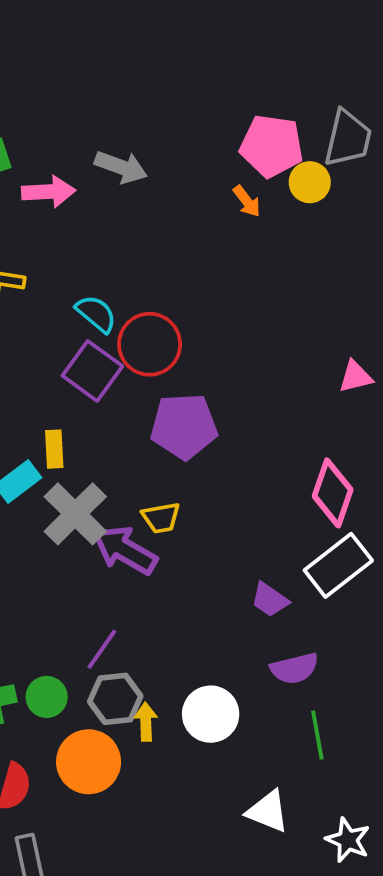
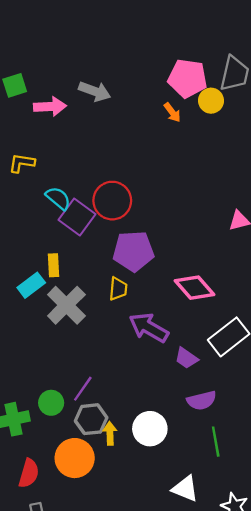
cyan semicircle: (96, 314) -> (58, 198), moved
pink diamond: (333, 493) -> (195, 288), moved, turned -60
yellow trapezoid: (161, 518) -> (118, 289), moved, turned -75
purple arrow: (125, 550) -> (149, 328), moved
green circle: (47, 697) -> (51, 403), moved

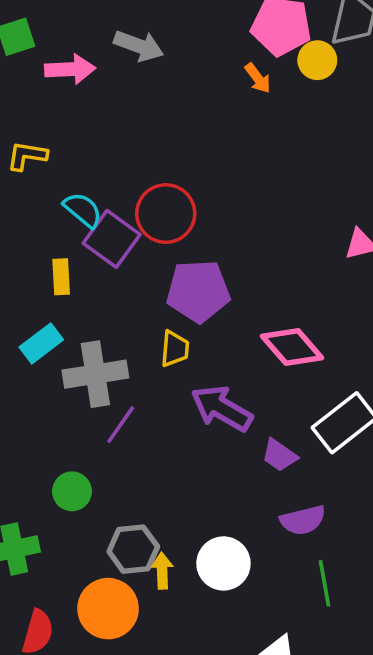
yellow rectangle: (53, 265) -> (61, 277), moved
gray cross: (66, 305) -> (95, 374), turned 36
purple line: (83, 389) -> (121, 425), moved
green circle: (51, 403) -> (72, 491), moved

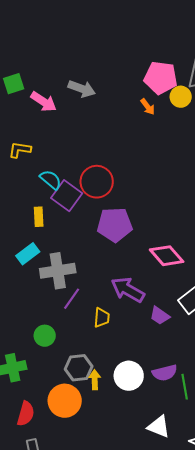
pink arrow: (70, 69) -> (44, 102), turned 36
yellow trapezoid: (175, 349) -> (102, 318), moved
purple semicircle: (303, 520) -> (165, 373), moved

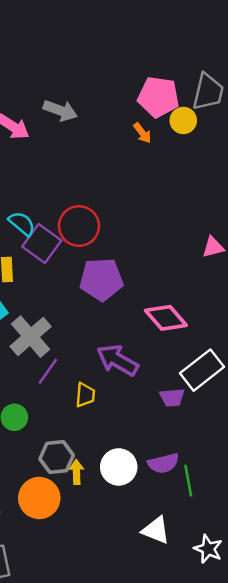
gray cross: (58, 271) -> (31, 337), turned -32
purple trapezoid: (160, 316) -> (172, 397), moved, turned -40

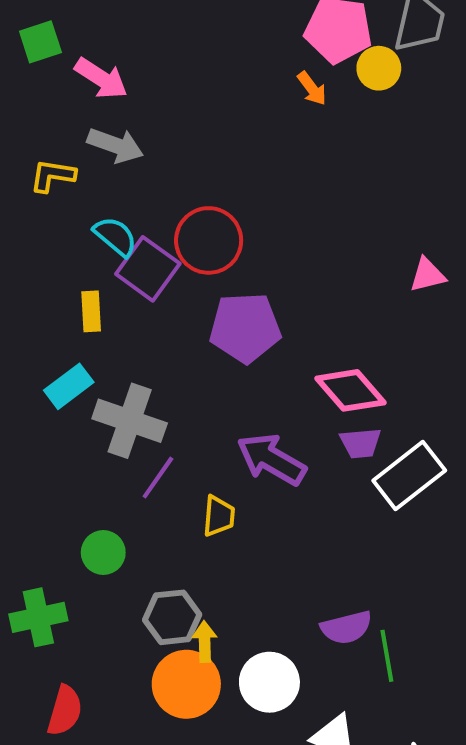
gray arrow: (60, 111) -> (115, 145), moved
gray cross: (31, 337) -> (130, 421), turned -30
purple trapezoid: (172, 397) -> (361, 443), moved
white circle: (119, 467) -> (269, 682), moved
orange circle: (39, 498) -> (186, 684), moved

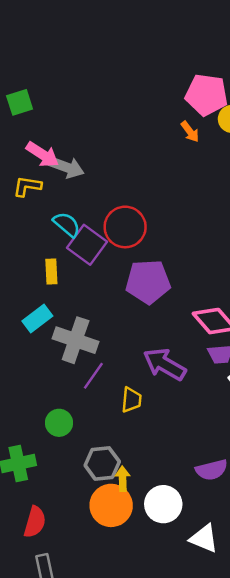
pink arrow: (101, 78) -> (42, 155), moved

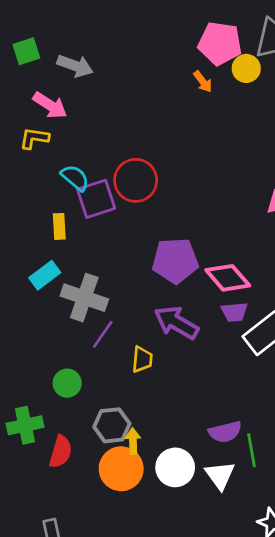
gray arrow: (67, 167) -> (75, 66), moved
purple square: (87, 245) -> (96, 199), turned 36
purple pentagon: (148, 282) -> (175, 261), moved
red semicircle: (35, 522) -> (61, 452), moved
white triangle: (204, 538) -> (220, 475), moved, turned 32

